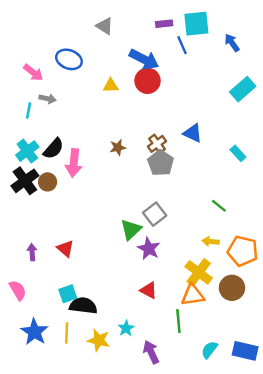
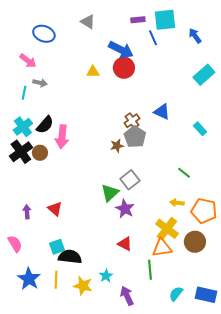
blue ellipse: (69, 59) -> (44, 34), moved
brown star: (118, 147) -> (117, 146), moved

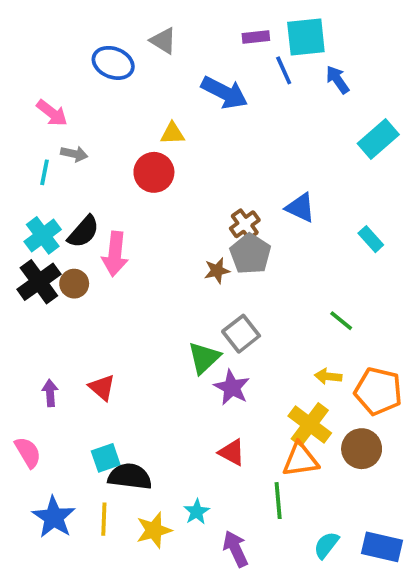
blue ellipse: (44, 34) -> (113, 63), moved
blue arrow: (195, 36) -> (337, 80), moved
red circle: (124, 68) -> (154, 172), moved
yellow star: (83, 286) -> (154, 530), turned -30

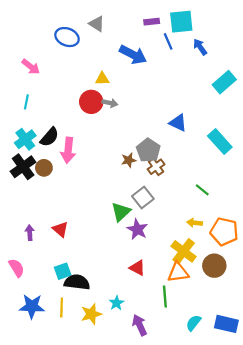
gray arrow: (74, 154) -> (110, 103), moved
brown cross: (245, 224) -> (156, 167), moved
cyan rectangle: (371, 239) -> (220, 141), size x1.6
blue star: (54, 517) -> (32, 306), turned -30

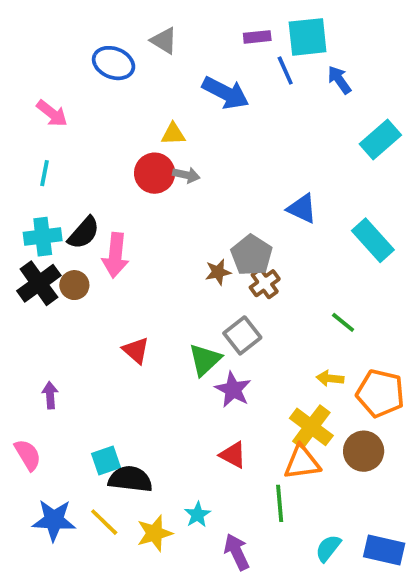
cyan cross: (25, 139) -> (43, 237), turned 30
red triangle: (60, 229) -> (136, 350), moved
yellow line: (62, 307) -> (104, 522), turned -48

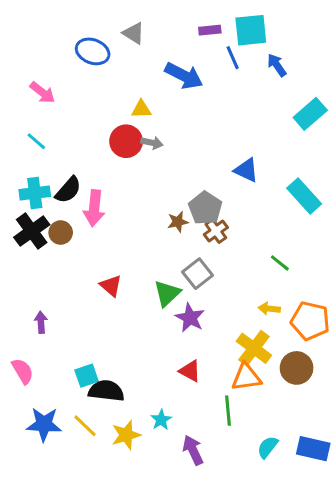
cyan line: (45, 173) -> (36, 141), turned -60

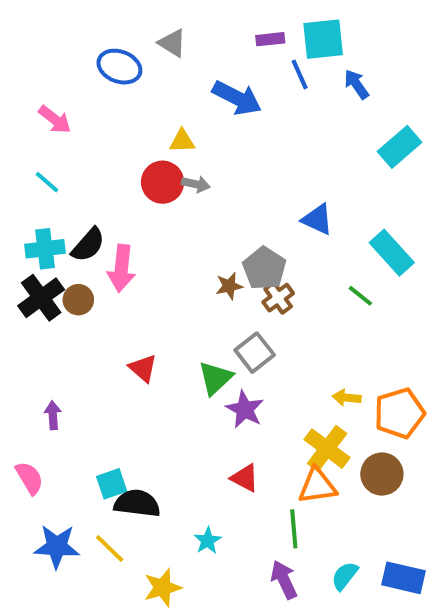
green line: (280, 263) -> (360, 296), moved
orange pentagon: (310, 321) -> (400, 413), turned -30
yellow star: (126, 435) -> (163, 588), moved
purple arrow: (193, 450) -> (284, 580), moved

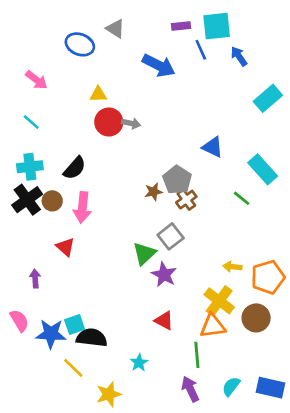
yellow triangle: (182, 141) -> (98, 94), moved
black semicircle: (88, 245) -> (75, 168), moved
pink arrow: (121, 268) -> (82, 207), moved
red triangle: (143, 368) -> (65, 247), moved
blue star: (57, 546) -> (51, 334), moved

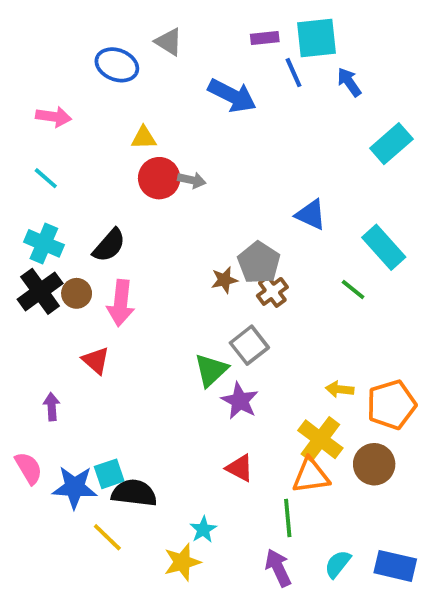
pink arrow: (36, 80) -> (54, 117), turned -30
cyan cross: (30, 167) -> (44, 243), turned 30
yellow star: (109, 394) -> (182, 562), moved

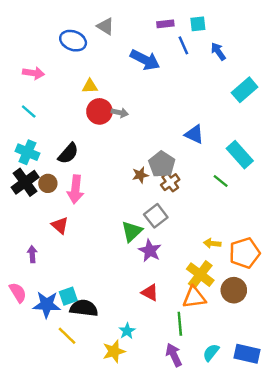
cyan square: (317, 38) -> (198, 24), size x0.6

